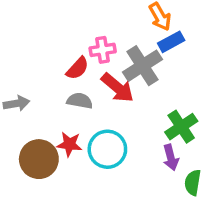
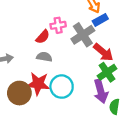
red arrow: (117, 88) -> (103, 52), moved
red star: (69, 144) -> (38, 84), size x1.5
purple arrow: (171, 157) -> (101, 91), size x1.5

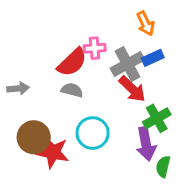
blue rectangle: (100, 20) -> (153, 58), moved
red semicircle: (43, 37) -> (72, 62), size x1.5
red arrow: (103, 52) -> (132, 89), moved
red star: (38, 84) -> (53, 152), moved

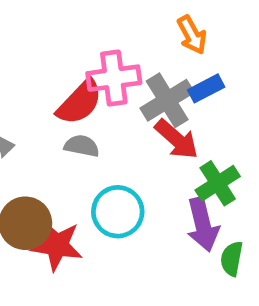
pink cross: (95, 48) -> (114, 78), size x1.5

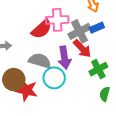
gray semicircle: (82, 146) -> (40, 61), moved, size x1.5
purple arrow: (203, 224) -> (64, 58), moved
green semicircle: (232, 259) -> (105, 94), moved

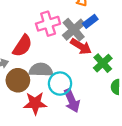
red semicircle: (42, 29) -> (22, 46), moved
purple arrow: (64, 58) -> (72, 101), moved
brown circle: (14, 80) -> (18, 80), moved

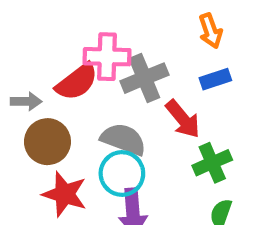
pink cross: (48, 24) -> (107, 57), moved
gray cross: (74, 30) -> (144, 78), moved
gray semicircle: (41, 70) -> (123, 139), moved

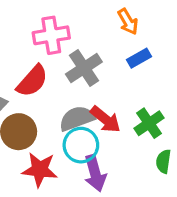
pink cross: (107, 57) -> (51, 35), moved
red arrow: (183, 119) -> (105, 119), moved
gray semicircle: (123, 139) -> (77, 118), turned -30

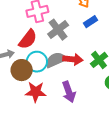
red arrow: (105, 119) -> (73, 59), turned -30
cyan circle: (81, 145) -> (37, 62), moved

